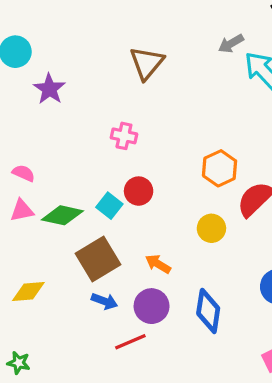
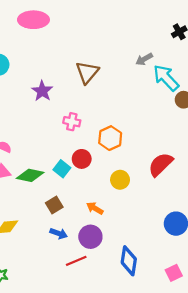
purple star: (49, 89) -> (42, 91), moved
orange hexagon: (220, 168) -> (110, 138), moved
yellow circle: (211, 228) -> (120, 180), moved
brown square: (98, 259) -> (54, 205), size x0.6
blue diamond: (208, 311) -> (129, 261), moved

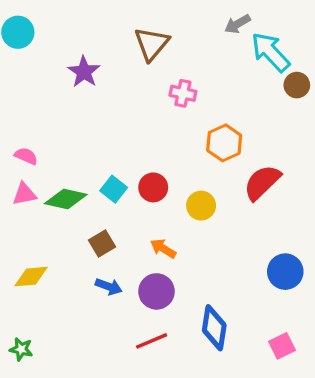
pink cross: (72, 122) -> (183, 93), moved
orange hexagon: (110, 138) -> (224, 143), moved
red circle: (82, 159) -> (153, 187), moved
red line: (76, 261) -> (152, 341), moved

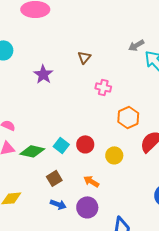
brown triangle: (152, 44) -> (84, 57), size x0.6

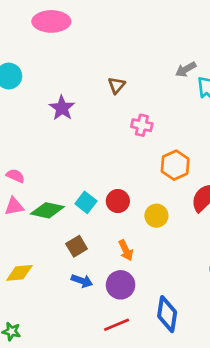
orange arrow: (91, 181) -> (126, 250), turned -147

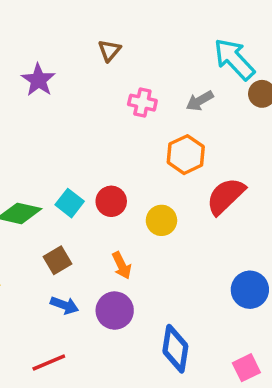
gray arrow: (186, 69) -> (200, 101), moved
red line: (117, 325) -> (49, 363), moved

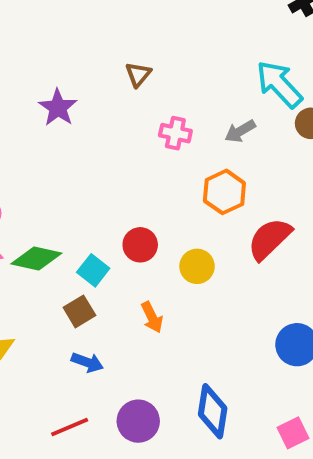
cyan square: (70, 203) -> (93, 270), moved
purple circle: (115, 311) -> (138, 421), moved

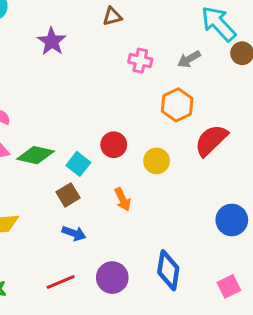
brown triangle: (138, 74) -> (112, 16), turned 36

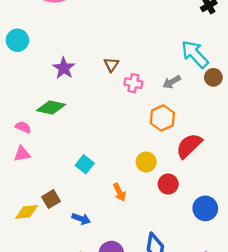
brown triangle: (112, 16) -> (111, 65), moved, turned -42
red circle: (114, 145) -> (168, 184), moved
green diamond: (36, 155) -> (51, 108), moved
brown square: (68, 195) -> (51, 199), moved

